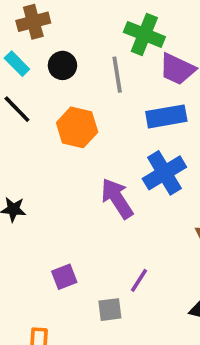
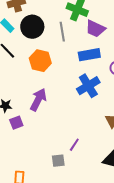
black circle: (62, 65) -> (32, 27), size x1.5
purple arrow: (117, 198) -> (38, 100), moved, turned 60
purple square: (64, 277) -> (16, 123), moved

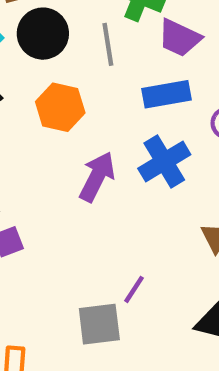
purple arrow: (38, 100) -> (97, 177), moved
gray square: (58, 161) -> (99, 324), size x1.5

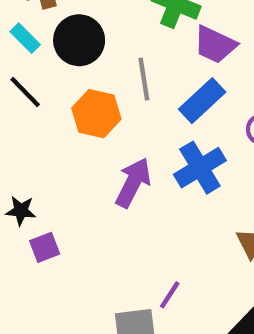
gray line: (108, 44) -> (144, 79), moved
blue rectangle: (166, 94) -> (202, 101), turned -33

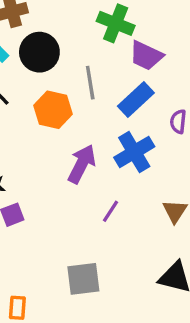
purple line: (170, 295) -> (111, 211), moved

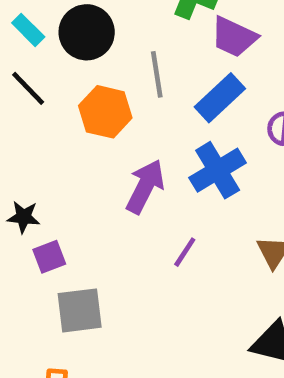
gray square: (83, 279) -> (80, 310), moved

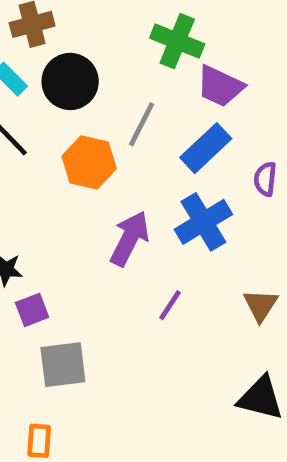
gray line: (157, 74) -> (142, 124), turned 36

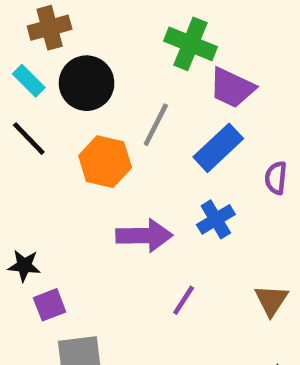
blue cross: (203, 222) -> (216, 219), size x0.7
purple arrow: (130, 239) -> (144, 236), turned 62

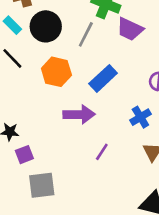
gray line: (156, 125) -> (86, 34), moved
blue rectangle: (218, 148) -> (103, 78), moved
blue cross: (216, 219) -> (140, 117), moved

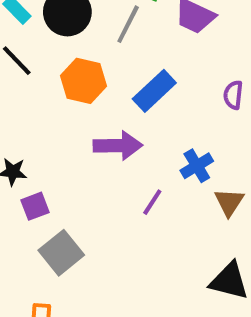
blue cross: (140, 117) -> (197, 166), moved
gray square: (42, 185) -> (61, 253), turned -32

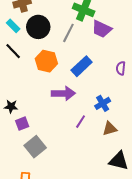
brown triangle: (229, 202) -> (110, 129), moved, turned 42

